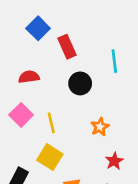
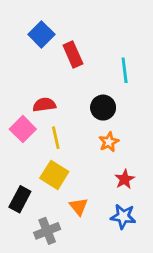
red semicircle: (29, 77) -> (44, 105), moved
black circle: (80, 83) -> (103, 108), moved

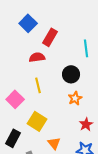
red rectangle: (73, 54) -> (50, 37), turned 54
red semicircle: (44, 105) -> (37, 57), moved
pink square: (23, 129) -> (15, 99), moved
yellow line: (56, 138) -> (38, 85), moved

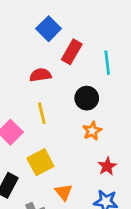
blue square: (28, 23) -> (49, 29), moved
red rectangle: (50, 37) -> (72, 52), moved
yellow square: (37, 121) -> (40, 162), turned 30

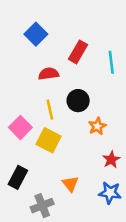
blue square: (49, 29) -> (36, 34), moved
black circle: (87, 98) -> (78, 101), moved
yellow square: (40, 162) -> (49, 140), moved, turned -35

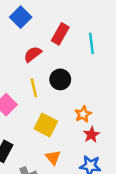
red semicircle: (49, 74) -> (33, 54), turned -30
orange star: (97, 126) -> (83, 114), moved
yellow square: (49, 140) -> (46, 125), moved

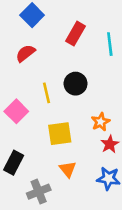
red semicircle: (33, 54) -> (25, 53), moved
yellow square: (46, 125) -> (60, 134), turned -35

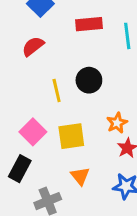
red rectangle: (76, 34) -> (89, 24), turned 55
pink square: (16, 111) -> (33, 132), moved

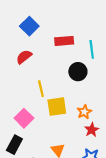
black circle: (89, 80) -> (78, 72), moved
yellow square: (71, 136) -> (57, 107), moved

